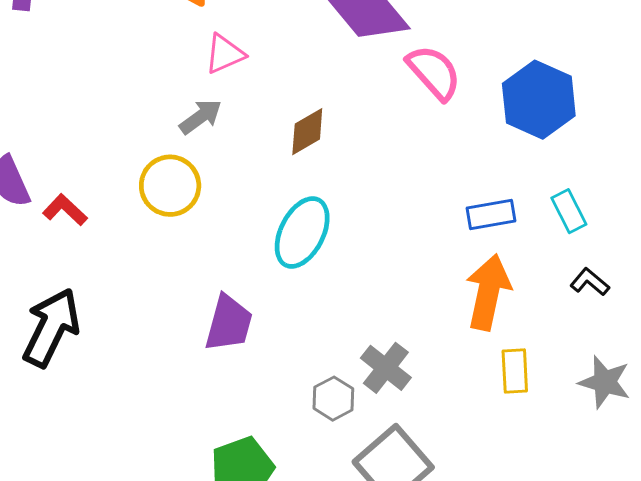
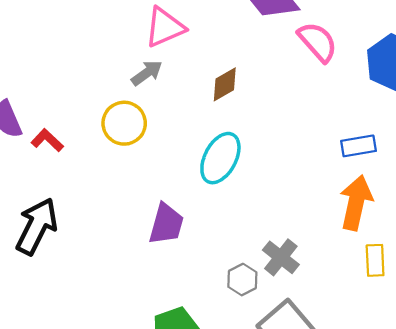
pink triangle: (225, 54) -> (165, 27), size x1.4

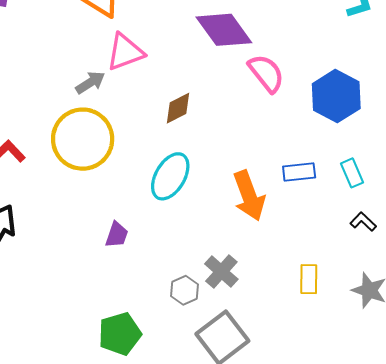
gray arrow: (147, 73) -> (90, 83), moved
yellow circle: (124, 123) -> (83, 139), size x1.5
orange arrow: (356, 203) -> (249, 196), moved, turned 144
purple trapezoid: (166, 224) -> (117, 235), size x0.7

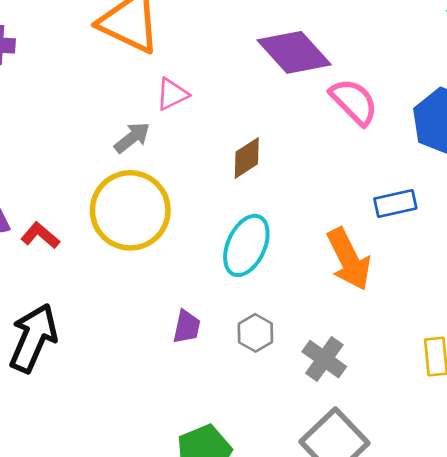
pink triangle: (125, 52) -> (172, 94), size x0.7
blue rectangle: (299, 172) -> (395, 204), moved
gray hexagon: (185, 290) -> (255, 333), moved

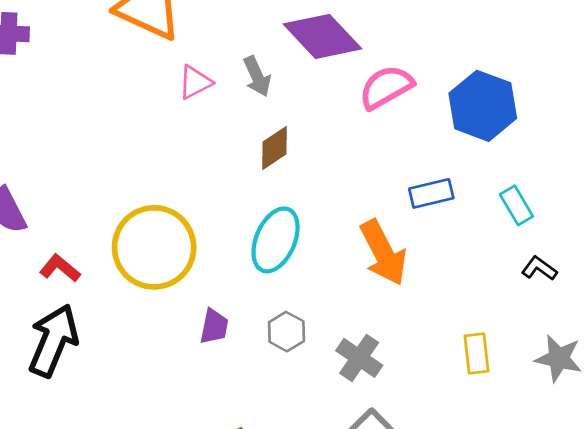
pink semicircle: (354, 102) -> (386, 87), turned -74
gray arrow: (132, 138) -> (257, 76), moved, turned 105
yellow circle: (130, 210) -> (154, 247), moved
red L-shape: (40, 236) -> (60, 268), moved

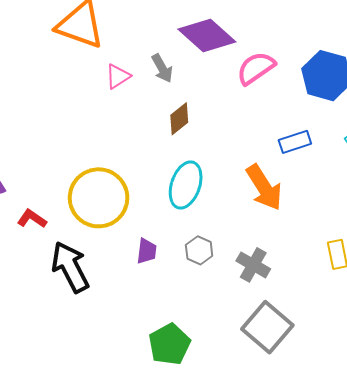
black arrow: (53, 340) -> (70, 267), moved, turned -45

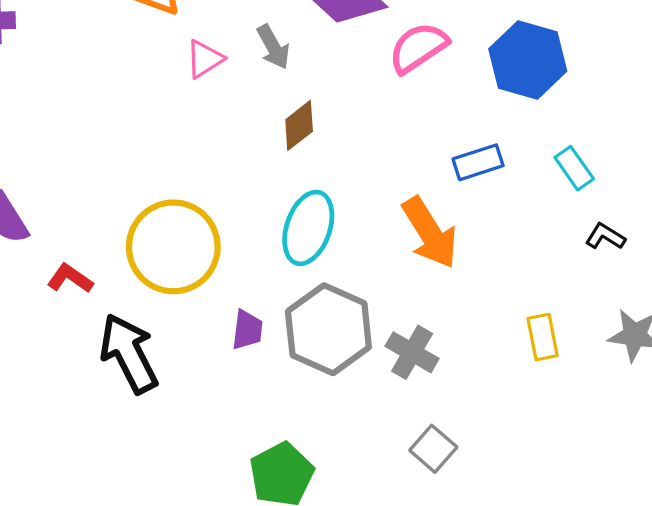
gray hexagon: (199, 250) -> (328, 329), size x2.0
gray square: (267, 327) -> (433, 449), size x0.6

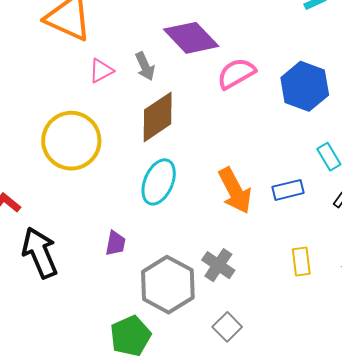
brown diamond: (299, 125) -> (158, 117), size x1.6
blue rectangle: (478, 162) -> (288, 190), moved
yellow circle: (173, 247) -> (71, 141), moved
gray hexagon: (328, 329) -> (168, 285), moved

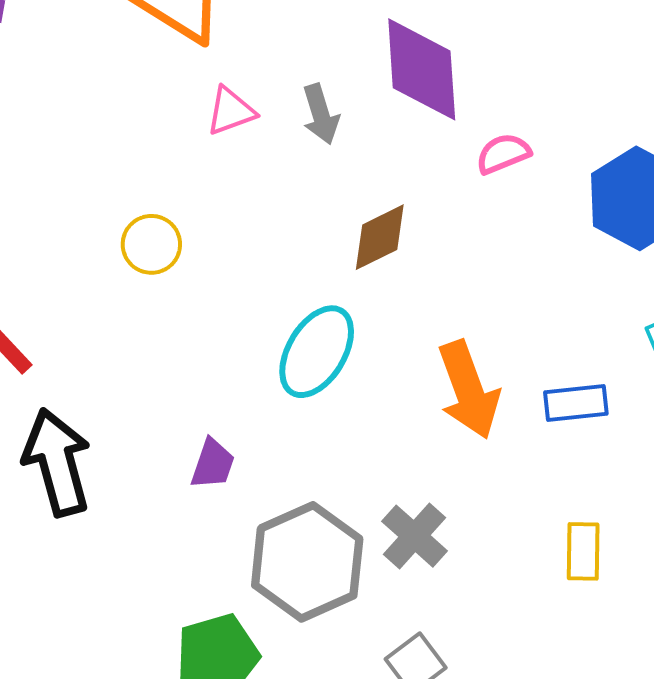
purple diamond: (191, 38) -> (422, 69), turned 32
pink semicircle: (236, 73) -> (503, 154), size x0.7
brown diamond: (158, 117) -> (380, 237), moved, size x0.7
yellow circle: (71, 141) -> (151, 244), size x0.5

